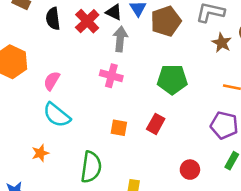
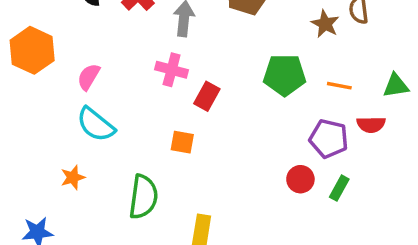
green pentagon: (172, 80) -> (285, 75), moved
red rectangle: (156, 124) -> (207, 96), moved
red circle: (190, 170) -> (300, 179), moved

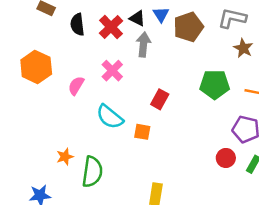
pink cross: (172, 70) -> (112, 71), moved, turned 30
cyan semicircle: (96, 124) -> (110, 117), moved
green semicircle: (143, 197) -> (92, 172), moved

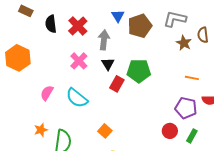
black triangle: (137, 18) -> (108, 64), moved, turned 32
green pentagon: (215, 84) -> (139, 71), moved
pink semicircle: (76, 86) -> (47, 93), moved
orange square: (142, 132) -> (105, 131), moved, turned 32

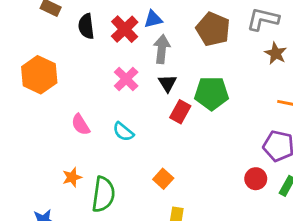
blue triangle: (118, 16) -> (153, 19), moved, turned 48
brown pentagon: (140, 26) -> (213, 29), turned -30
pink semicircle: (47, 93) -> (81, 125), turned -63
cyan semicircle: (77, 98) -> (123, 132), size x0.7

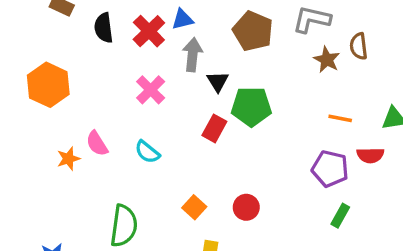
black triangle: (167, 83) -> (218, 81), moved
orange star: (72, 177) -> (68, 159), moved
red circle: (256, 179) -> (246, 207), moved

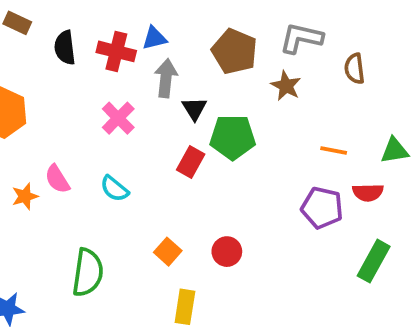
red cross: (149, 31) -> (116, 51), turned -32
brown star: (327, 60) -> (286, 86), moved
green rectangle: (340, 216) -> (374, 261), moved, size x1.5

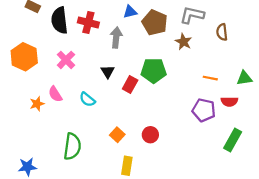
blue triangle: (154, 38) -> (130, 12), moved
black semicircle: (65, 48) -> (59, 20), size x1.4
black triangle: (194, 109) -> (108, 72), moved
pink cross: (118, 118) -> (66, 60), moved

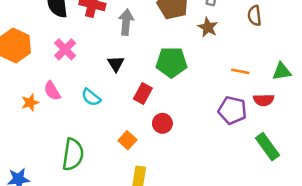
red rectangle: (130, 84) -> (143, 93), moved
red circle: (150, 135) -> (162, 123), moved
green rectangle: (233, 140) -> (267, 147), turned -65

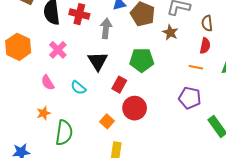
black triangle: (116, 64) -> (98, 61), size x1.5
red semicircle: (264, 100) -> (205, 46), moved, turned -77
orange star: (30, 103) -> (44, 113), moved
red circle: (162, 123) -> (135, 108), size x1.5

